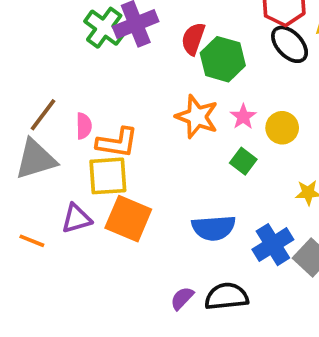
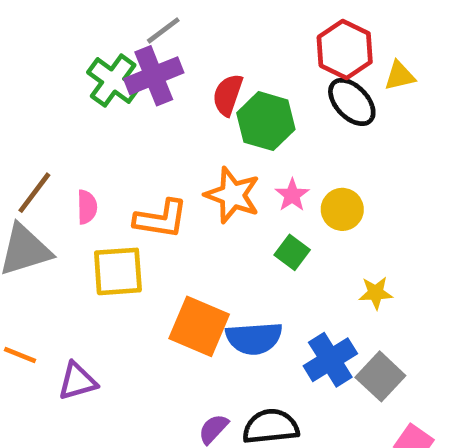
orange L-shape: (117, 143) -> (161, 219), moved
purple triangle: (76, 219) -> (77, 381), moved
orange square: (128, 219) -> (199, 326), moved

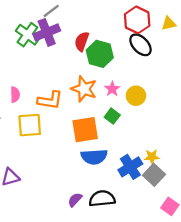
yellow triangle: (400, 76) -> (169, 23), moved
yellow star: (376, 293) -> (152, 157), moved
orange square: (199, 326) -> (85, 130), moved, turned -32

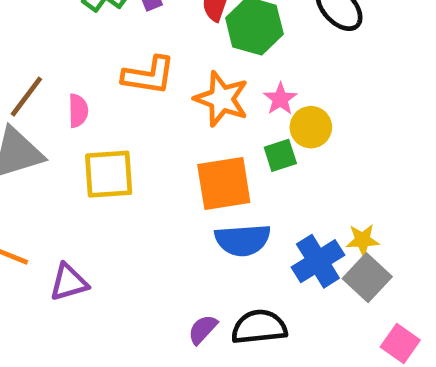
yellow circle: (136, 96) -> (311, 127), moved
orange L-shape: (50, 100) -> (149, 75), moved
green square: (112, 116) -> (280, 155), turned 35

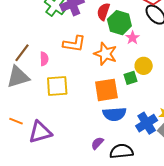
pink star: (280, 99) -> (133, 38), moved
purple triangle: (69, 282) -> (40, 132), size x1.4
purple semicircle: (203, 329) -> (97, 143), moved

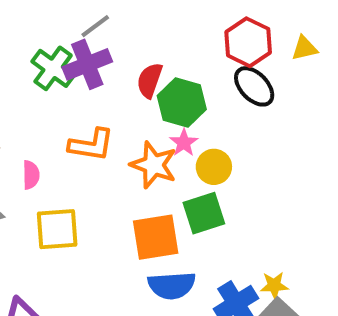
pink star: (133, 38) -> (184, 143), moved
yellow circle: (144, 66) -> (214, 167), moved
green square: (130, 78) -> (204, 213), size x1.5

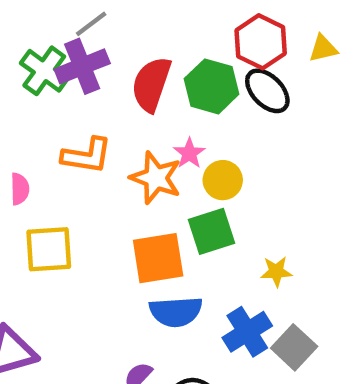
red semicircle: (150, 80) -> (151, 84), size x1.4
green hexagon: (182, 103) -> (212, 86), moved
yellow star: (274, 285) -> (276, 272), moved

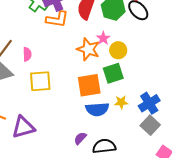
orange L-shape: (87, 156) -> (57, 19), moved
yellow star: (276, 272) -> (121, 102), moved
blue cross: (247, 332) -> (149, 103), moved

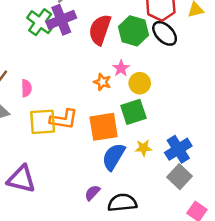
orange L-shape: (57, 19) -> (64, 119), moved
orange star: (88, 49) -> (102, 82), size x0.6
blue semicircle: (97, 109) -> (114, 157), turned 125
purple triangle: (23, 127) -> (21, 179), turned 30

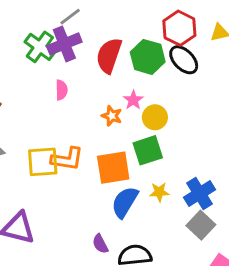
pink semicircle: (26, 88) -> (61, 90), moved
purple semicircle: (92, 193) -> (100, 244), turned -70

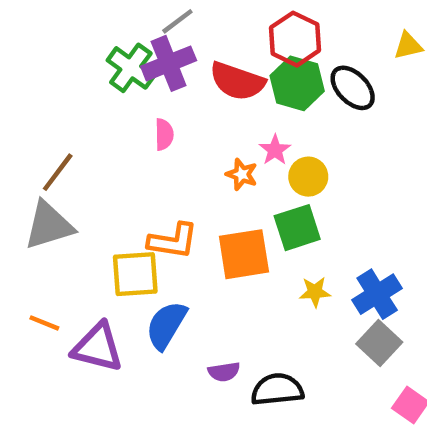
red hexagon: (179, 28) -> (295, 39), moved
red semicircle: (109, 55) -> (237, 81), turned -90
yellow square: (43, 162) -> (135, 274), moved
blue semicircle: (125, 202) -> (166, 325), moved
purple semicircle: (100, 244) -> (224, 372), turned -72

